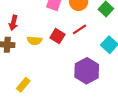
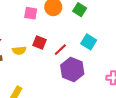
red line: (79, 29) -> (60, 50), moved

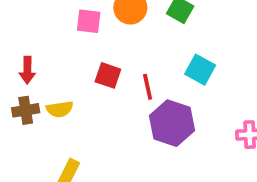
yellow semicircle: (19, 50) -> (60, 109), moved
red line: (60, 50) -> (148, 87), turned -56

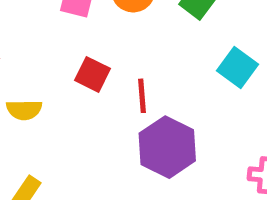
cyan square: (200, 70) -> (238, 67), moved

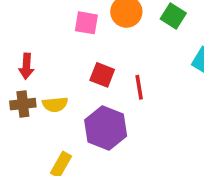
purple hexagon: (167, 147) -> (106, 128), moved

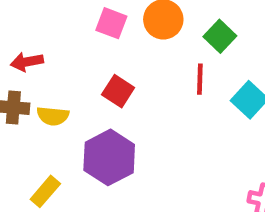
red arrow: (26, 66) -> (27, 62), turned 65
red line: (139, 87) -> (200, 79), moved

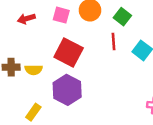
red arrow: (27, 62) -> (26, 19), moved
red square: (118, 91) -> (69, 53), size x1.6

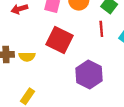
purple hexagon: (67, 90) -> (89, 75), moved

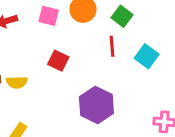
red square: (59, 40) -> (58, 61), size x0.6

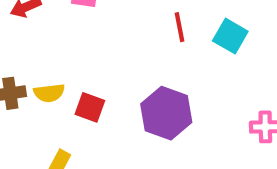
red square: (58, 61) -> (90, 107), moved

